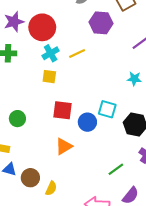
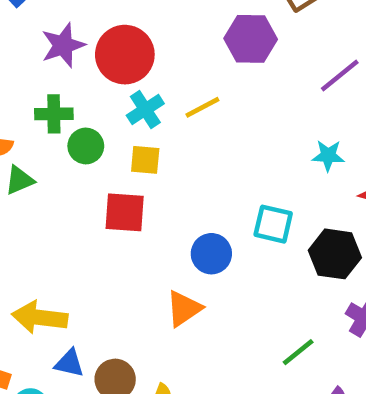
red square: (63, 110) -> (125, 212), moved
green circle: (17, 119) -> (86, 146), moved
blue circle: (87, 122) -> (211, 254), moved

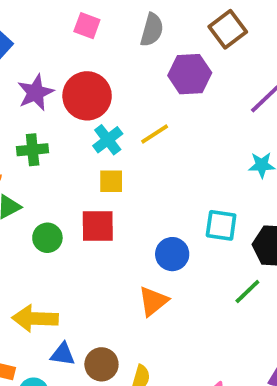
green circle: (86, 146) -> (47, 238), moved
green line: (298, 352) -> (247, 292), moved

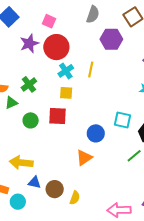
pink square: (87, 26) -> (49, 21), moved
yellow line: (155, 134) -> (91, 70), turned -49
green cross: (33, 150) -> (29, 84), moved, turned -35

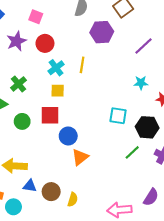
red circle: (56, 47) -> (45, 43), size x0.7
blue circle: (96, 133) -> (68, 136), moved

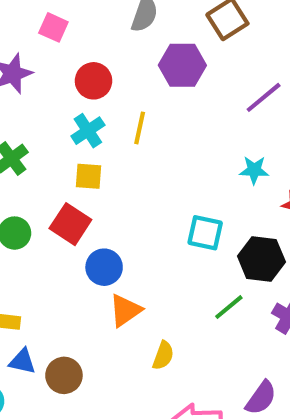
red circle: (45, 43) -> (94, 81), moved
red square: (50, 115) -> (70, 224), turned 30
yellow semicircle: (73, 200) -> (163, 356), moved

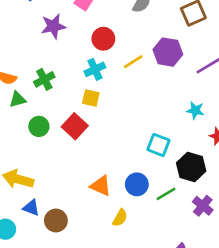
purple hexagon: (182, 65) -> (168, 52), moved
yellow line: (140, 128) -> (133, 62), moved, turned 36
blue circle: (104, 267) -> (137, 184), moved
orange triangle: (125, 310) -> (101, 186), turned 50

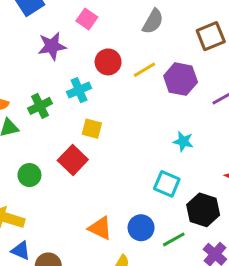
yellow line: (133, 62) -> (144, 70), moved
cyan cross: (95, 69) -> (79, 90), moved
cyan star: (195, 110) -> (183, 141), moved
green circle: (39, 126) -> (29, 175), moved

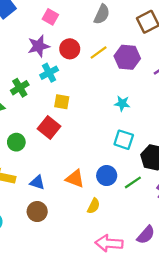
purple star: (52, 46) -> (39, 46), moved
cyan star: (183, 141) -> (122, 103), moved
blue triangle: (21, 251) -> (37, 182), moved

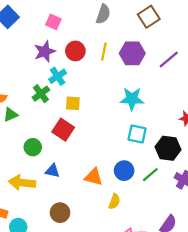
yellow line: (99, 52) -> (104, 52), turned -36
green cross: (20, 88) -> (41, 94), moved
cyan star: (122, 103) -> (132, 99), size x1.5
blue triangle: (37, 182) -> (52, 171), moved

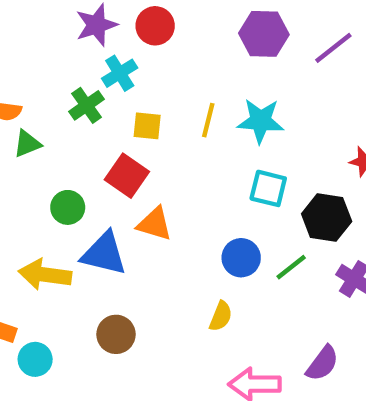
yellow line: (104, 52) -> (208, 120), moved
blue triangle: (52, 171) -> (104, 254), size x1.6
orange triangle: (93, 177) -> (155, 224), moved

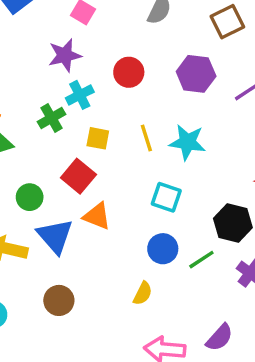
red circle: (155, 26) -> (129, 72), moved
yellow line: (208, 120) -> (146, 138), turned -36
cyan square: (268, 188) -> (166, 197), moved
blue triangle: (104, 254) -> (55, 236), turned 30

